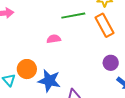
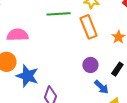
pink semicircle: (54, 39) -> (18, 35), moved, size x1.5

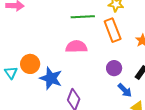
pink semicircle: (18, 35) -> (76, 47), moved

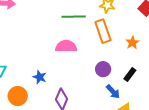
orange circle: (30, 64) -> (18, 96), moved
blue star: (51, 78) -> (40, 77), size x0.6

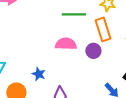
purple circle: (103, 69) -> (93, 51), moved

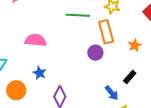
pink semicircle: (66, 44) -> (35, 40), moved

